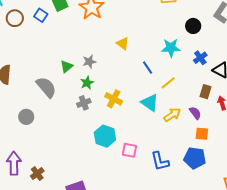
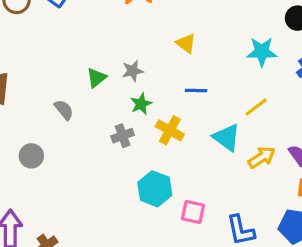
blue line: (148, 68) -> (196, 90), moved, turned -56
green star: (87, 83) -> (141, 104), moved
gray semicircle: (46, 87) -> (64, 110), size x0.6

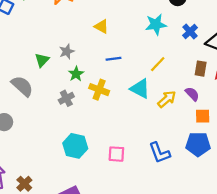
gray semicircle: (64, 110) -> (22, 86), size x1.5
cyan hexagon: (155, 189) -> (75, 146), moved
pink square: (193, 212) -> (116, 154), moved

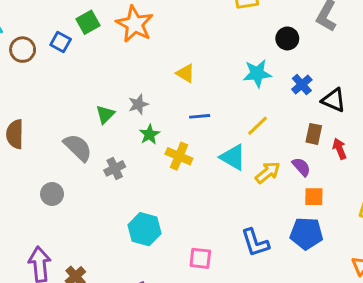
gray cross: (66, 98) -> (115, 168), moved
pink square: (116, 154) -> (200, 258), moved

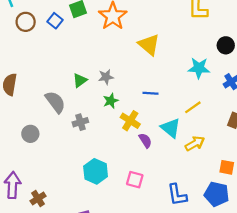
yellow triangle: (185, 73) -> (149, 45), moved, size x1.5
purple semicircle: (301, 167) -> (145, 140), moved
pink square: (200, 258) -> (135, 180), moved

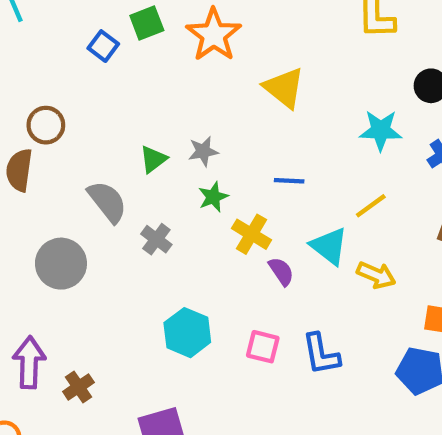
brown circle: (26, 22) -> (46, 125), moved
gray cross: (80, 122) -> (156, 239), turned -35
gray circle: (30, 134) -> (61, 264), size x1.5
yellow arrow: (195, 144) -> (376, 275), turned 54
blue L-shape: (177, 195) -> (321, 354), moved

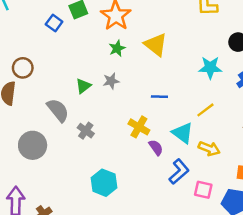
green star: (213, 197) -> (117, 48), moved
pink square: (263, 347) -> (203, 190), moved
blue L-shape: (321, 354) -> (179, 172), moved, turned -120

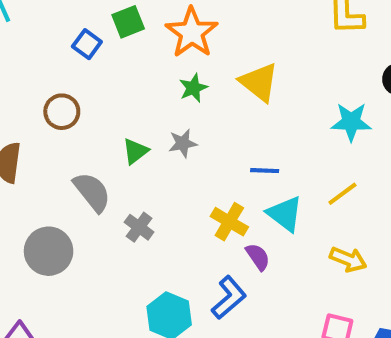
brown circle: (23, 68) -> (62, 112), moved
cyan triangle: (183, 133) -> (285, 214), moved
blue L-shape: (179, 172) -> (229, 298), moved

